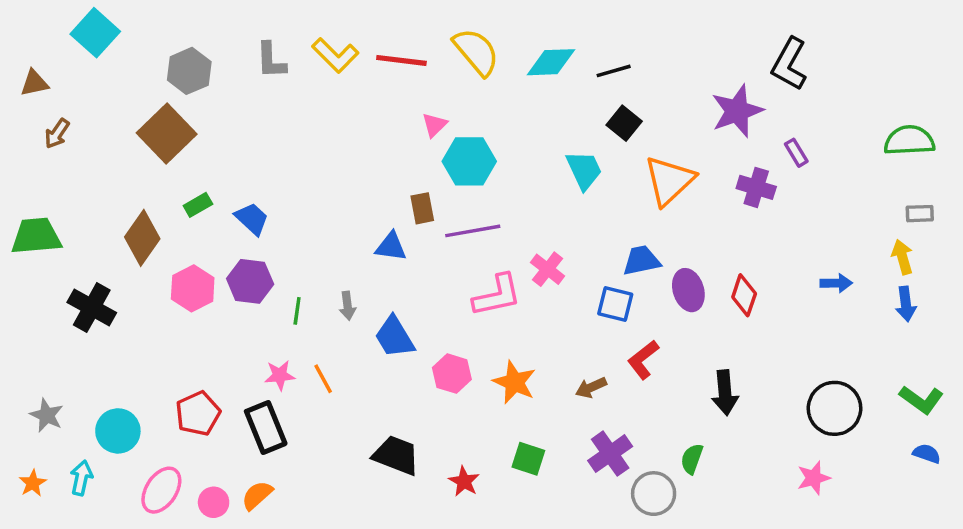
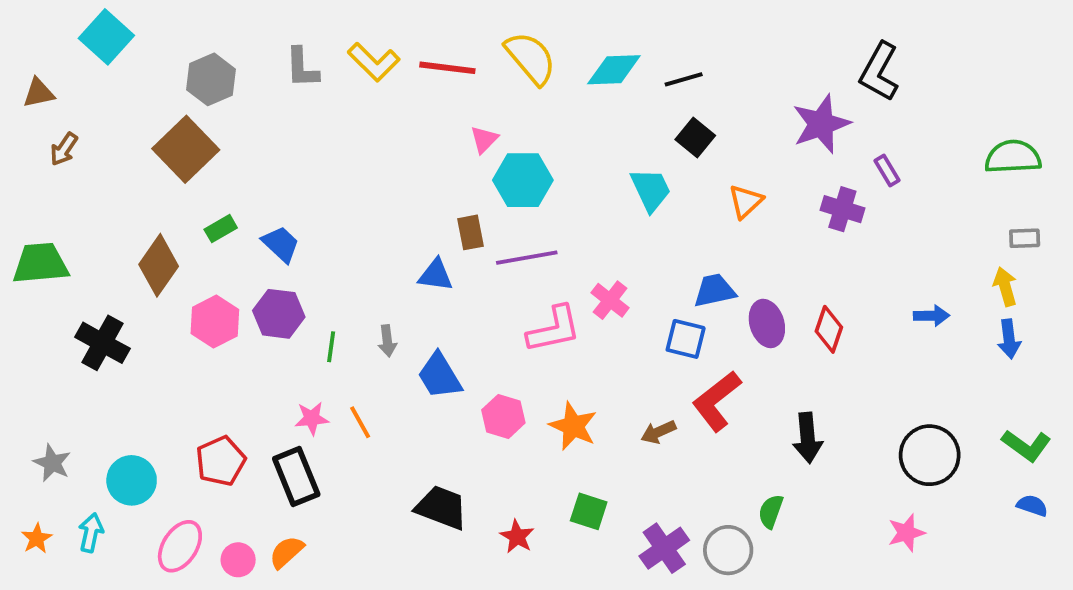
orange triangle: (669, 180) -> (746, 201), size x0.6
red L-shape: (643, 360) -> (717, 401), size x1.4
purple cross: (610, 454) -> (664, 548), moved

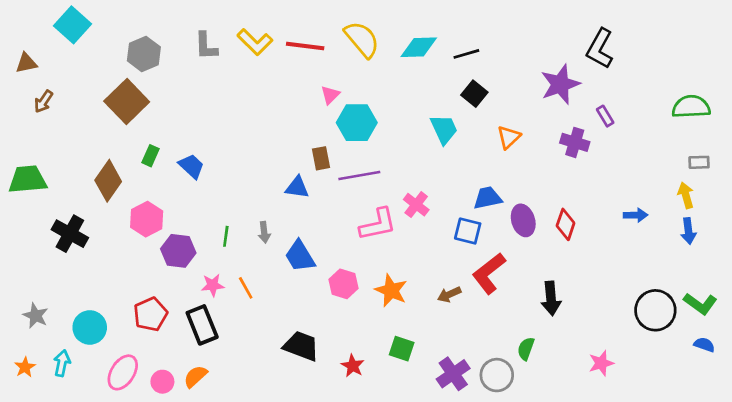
green rectangle: (221, 229) -> (150, 156), turned -36
purple hexagon: (279, 314) -> (178, 251), moved
black circle: (930, 455) -> (655, 310), moved
pink star: (906, 533) -> (601, 363), moved

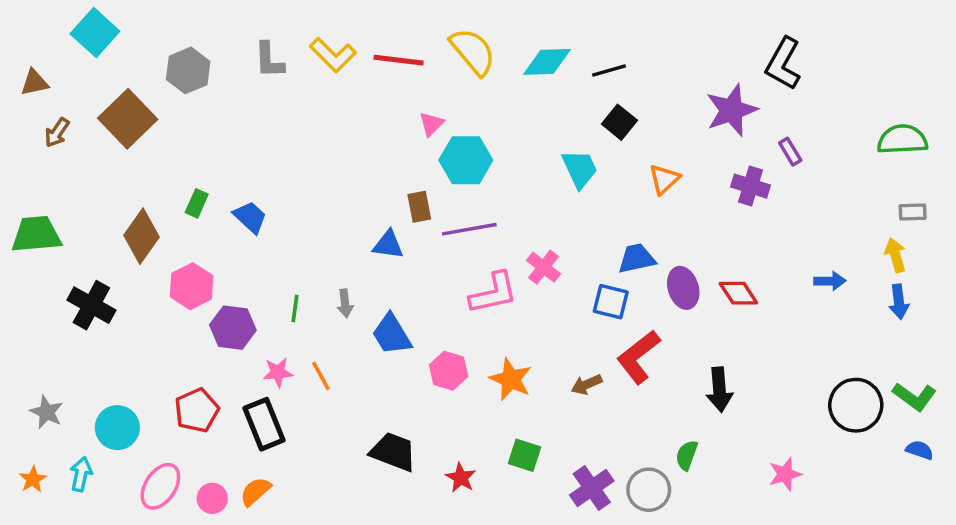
brown square: (127, 101) -> (128, 119), moved
red diamond: (566, 224) -> (738, 293), turned -52

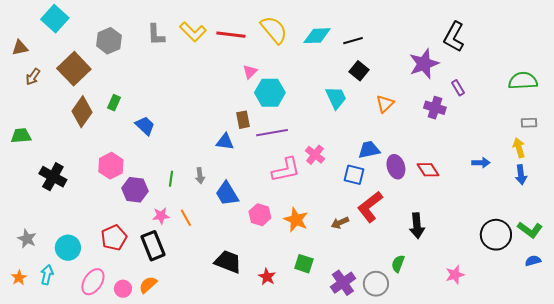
green rectangle: (197, 203) -> (114, 103), moved
green trapezoid: (36, 234) -> (21, 136), size x0.7
brown diamond: (141, 236) -> (82, 112), moved
blue semicircle: (920, 450) -> (533, 261), turned -35

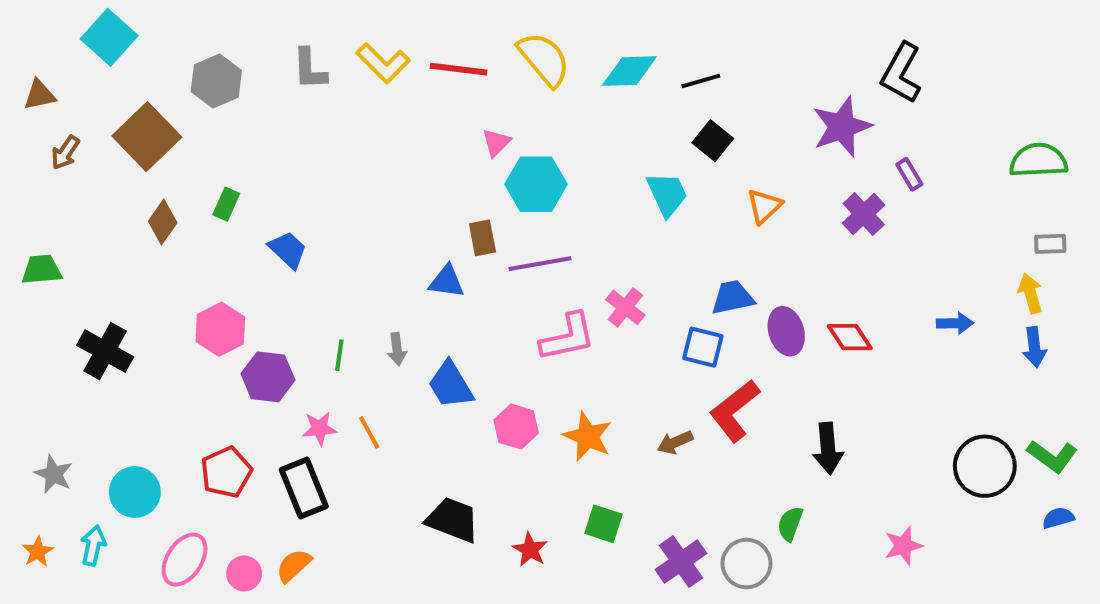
purple cross: (435, 108) -> (864, 214), turned 30
brown diamond: (82, 112) -> (163, 222), size x0.7

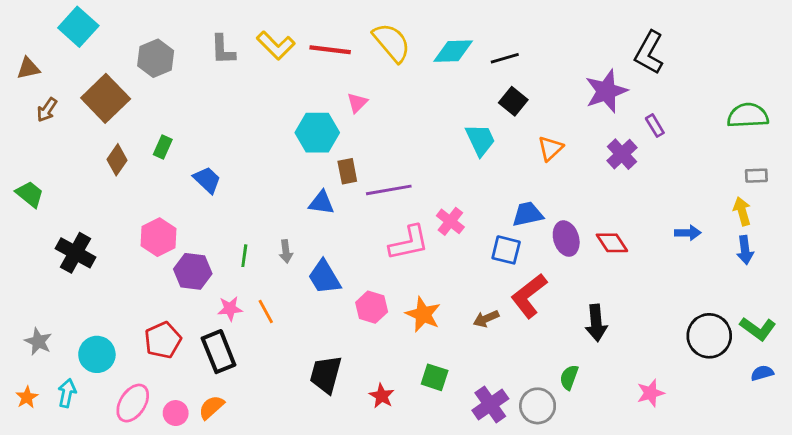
cyan hexagon: (536, 184) -> (317, 133), moved
green trapezoid: (42, 270) -> (30, 194), turned 44
black trapezoid: (453, 520) -> (326, 374), turned -96

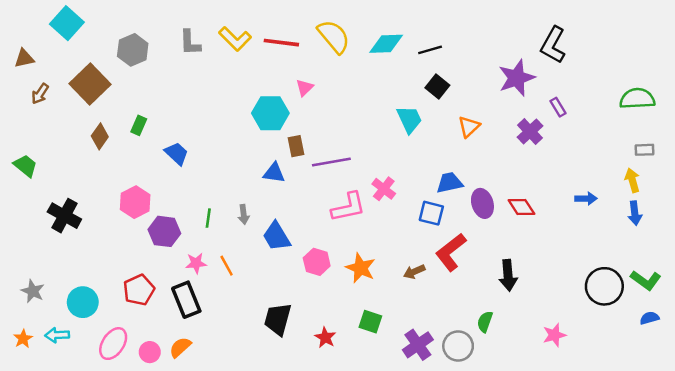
cyan arrow: (67, 393) -> (57, 335), turned -105

